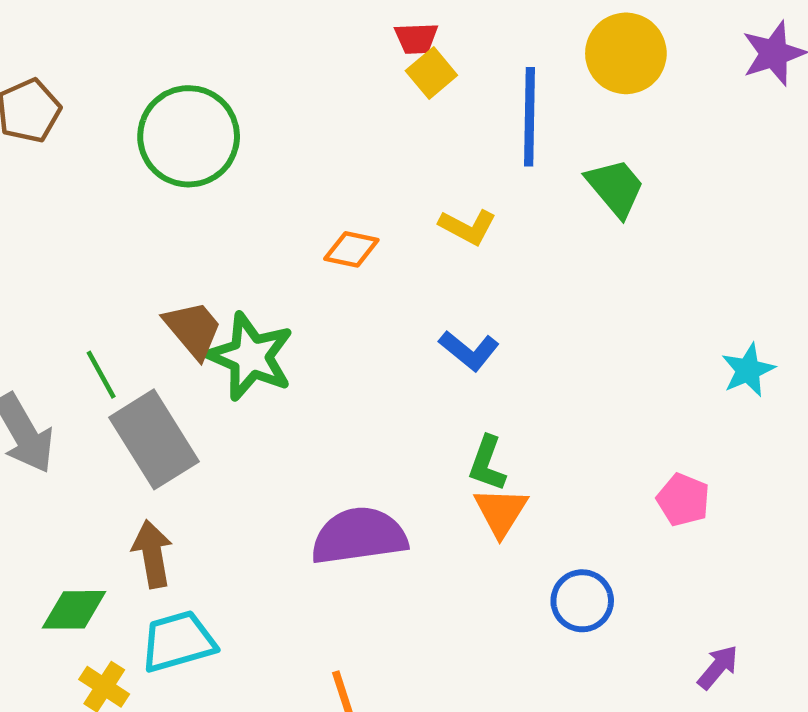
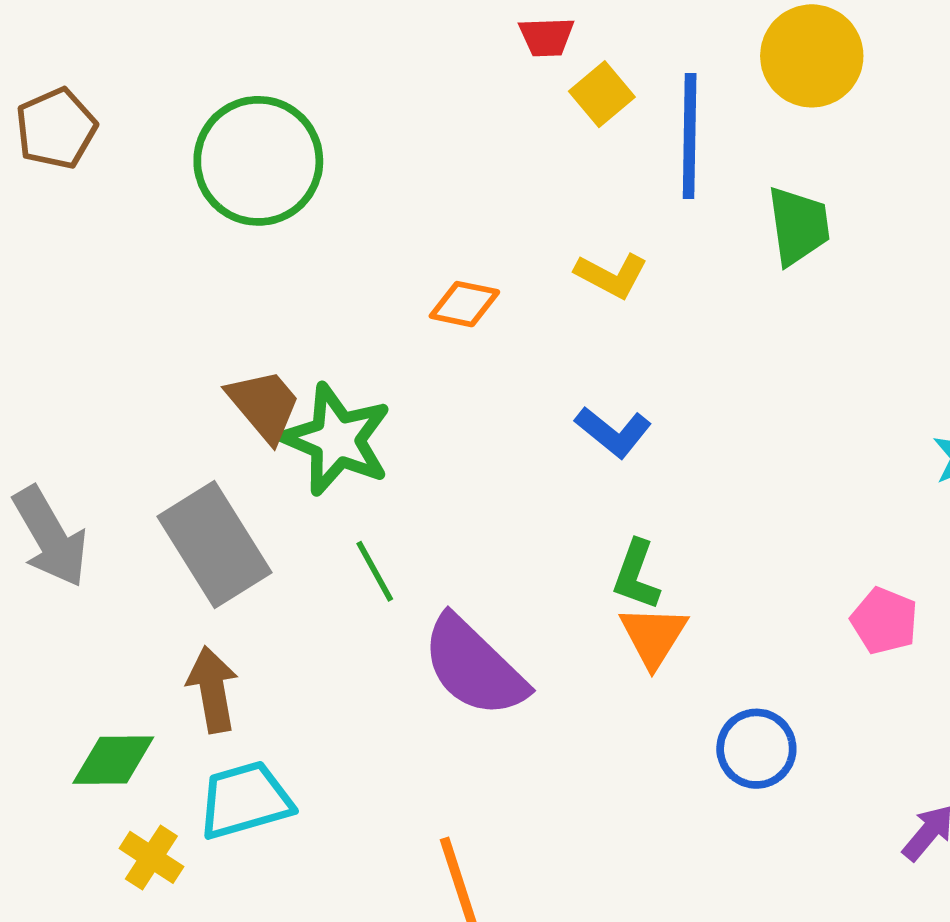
yellow square: (431, 73) -> (602, 94), moved
green trapezoid: (615, 188) -> (798, 226), turned 32
green line: (101, 375) -> (375, 571), moved
purple semicircle: (359, 536) -> (474, 667), turned -128

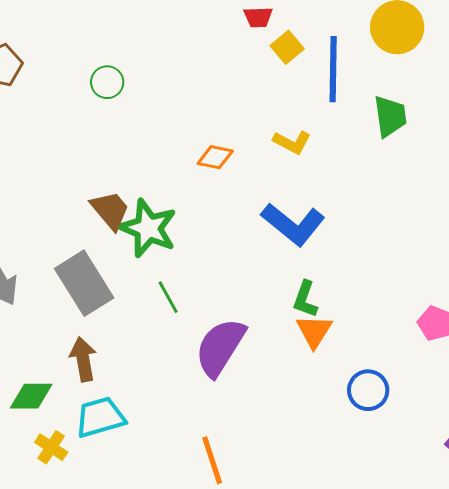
green circle: (258, 161) -> (107, 82), size x0.5
blue L-shape: (613, 432) -> (293, 224), size x1.6
purple semicircle: (474, 667) -> (220, 347), turned 78

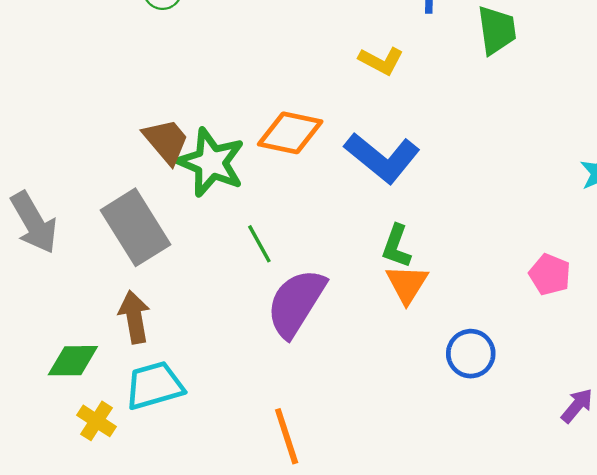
orange diamond: (215, 157) -> (290, 133), moved, size x1.5
green line: (168, 297) -> (259, 244), moved

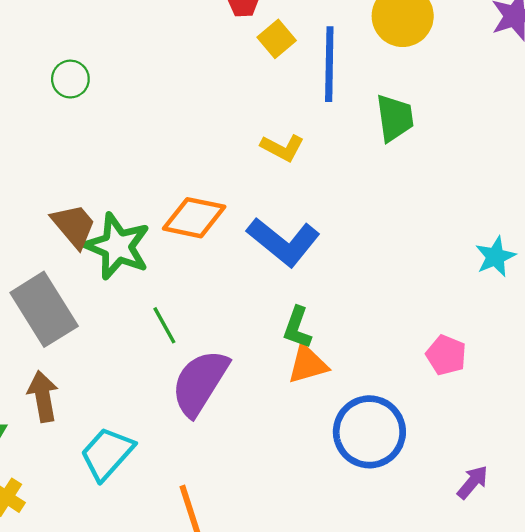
orange triangle: (407, 284) -> (308, 364), turned 42
blue circle: (471, 354) -> (369, 432), size x1.5
cyan trapezoid: (154, 385) -> (107, 454), moved, turned -32

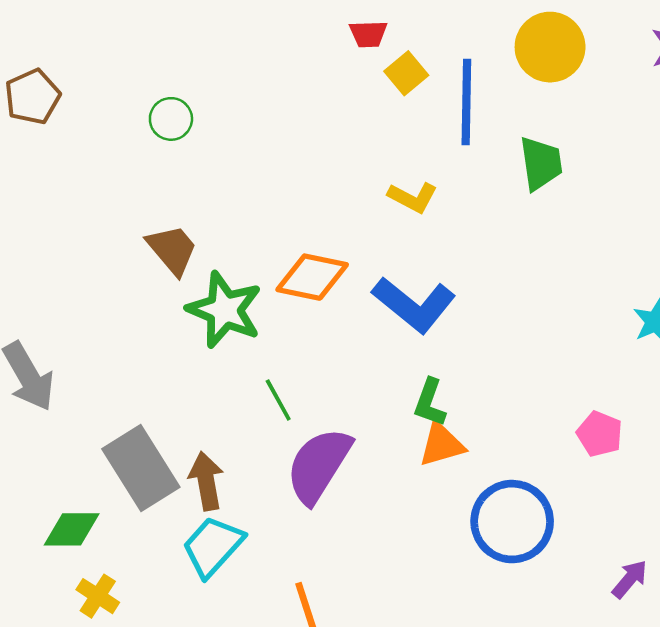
brown trapezoid: (74, 226) -> (172, 250), moved
gray rectangle: (44, 309) -> (141, 468), moved
brown arrow: (43, 396) -> (206, 481), moved

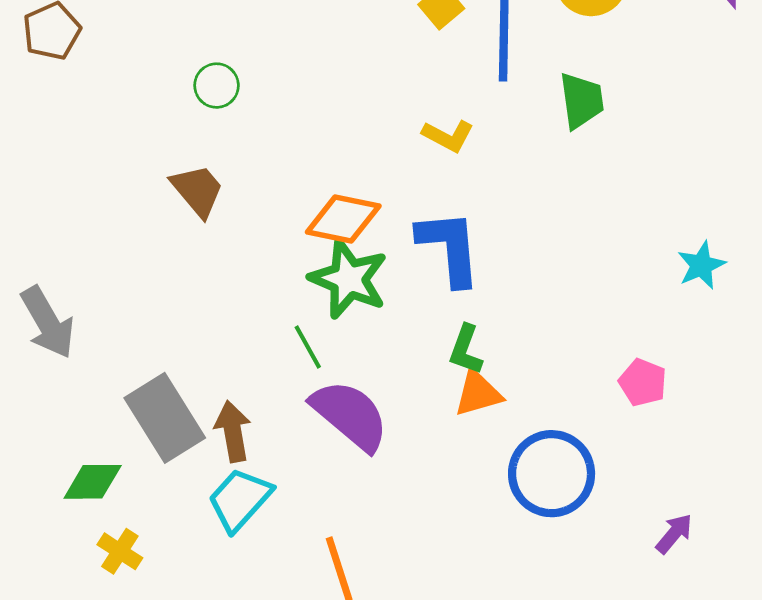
green circle: (171, 119) -> (217, 86), moved
blue L-shape: (414, 305) -> (449, 248), turned -134
green star: (225, 310) -> (349, 279), moved
purple semicircle: (319, 465) -> (350, 415), turned 98

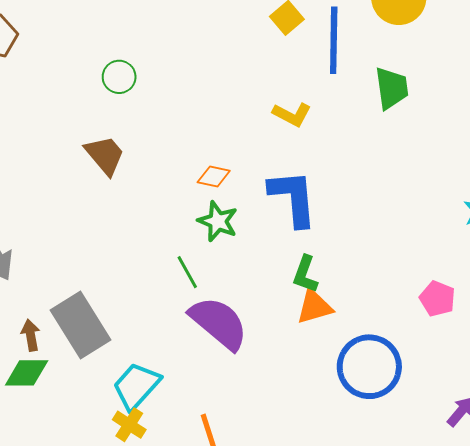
orange diamond: (343, 219) -> (214, 177), size x0.6
green star: (349, 279) -> (218, 221), size x0.7
brown arrow: (233, 431) -> (31, 335), moved, size x0.7
yellow cross: (120, 551) -> (129, 425), moved

